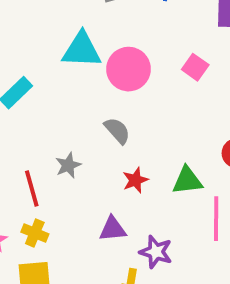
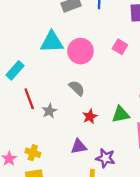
red line: (32, 189) -> (29, 99), moved

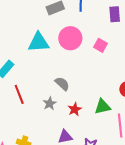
pink circle: (81, 51) -> (70, 38), moved
gray star: (49, 111) -> (50, 103), moved

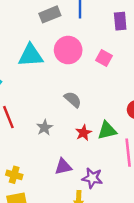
gray semicircle: (62, 84) -> (73, 100), moved
red star: (75, 109) -> (83, 133), moved

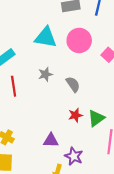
gray star: (45, 127) -> (45, 74), moved
green triangle: (107, 131) -> (96, 118), turned -36

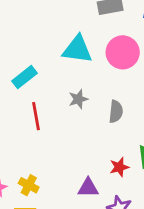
gray semicircle: (73, 84) -> (116, 112), turned 42
red star: (75, 115) -> (119, 167), moved

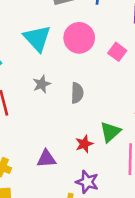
cyan triangle: (77, 49) -> (37, 38), turned 44
purple triangle: (88, 188) -> (46, 159), moved

